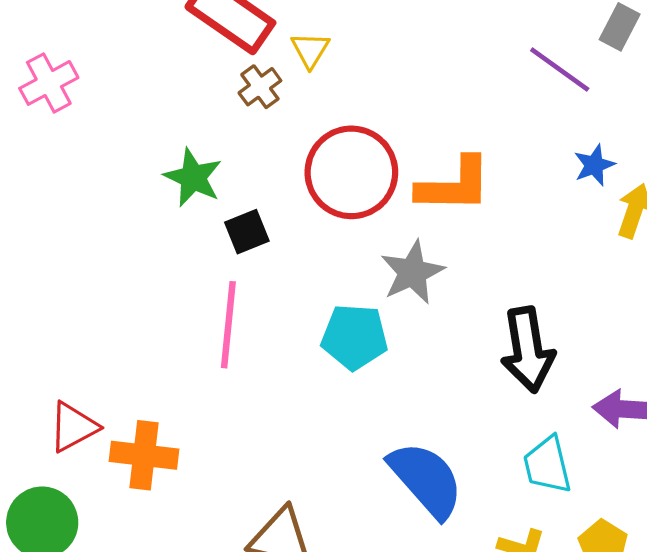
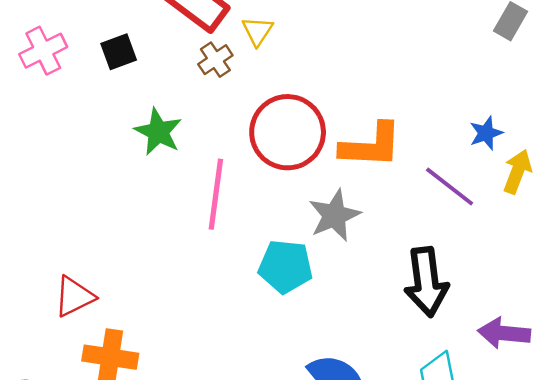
purple line: (560, 70) -> (450, 187), moved
black square: (247, 232) -> (119, 52), moved
pink line: (228, 325) -> (216, 194), moved
red triangle: (73, 427) -> (74, 297), moved

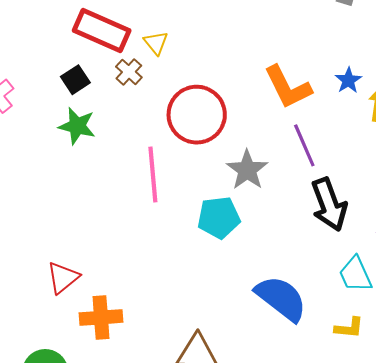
black square: (119, 52) -> (75, 80), moved
green star: (158, 132) -> (77, 126), moved
orange L-shape: (371, 145) -> (288, 87), moved, turned 74
purple line: (450, 187) -> (304, 145), moved, turned 42

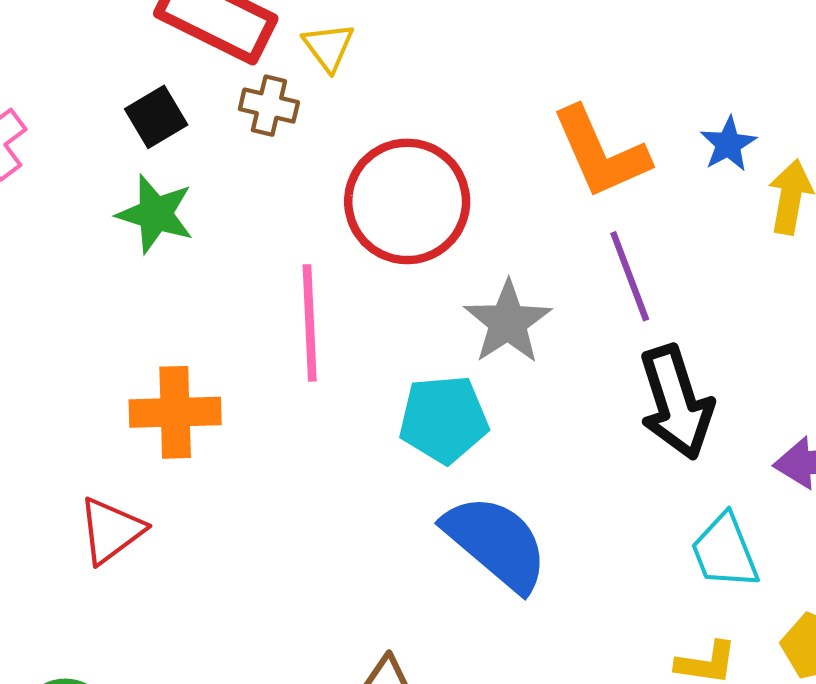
brown cross: (129, 72) -> (269, 106), turned -32
blue semicircle: (281, 298) -> (496, 543), moved
orange cross: (101, 318) -> (175, 412), moved

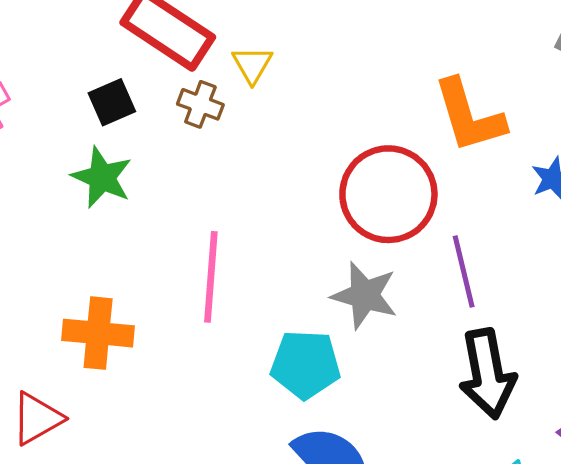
orange L-shape: (601, 153) -> (469, 116), moved
red circle: (407, 201) -> (388, 194), moved
gray star: (508, 322) -> (365, 295), turned -30

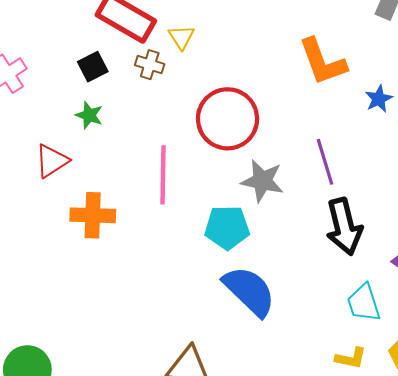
green star: (102, 177) -> (89, 115), size x0.7
red circle: (388, 194) -> (228, 119), moved
red triangle: (37, 418) -> (52, 161), moved

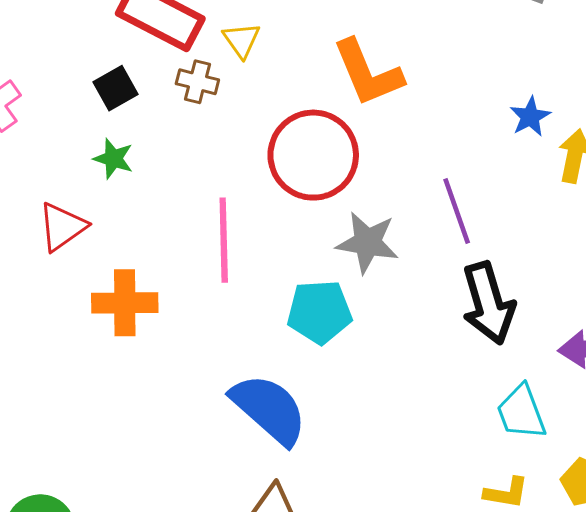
orange L-shape: (323, 62) -> (368, 73), moved
blue semicircle: (249, 291) -> (269, 409), moved

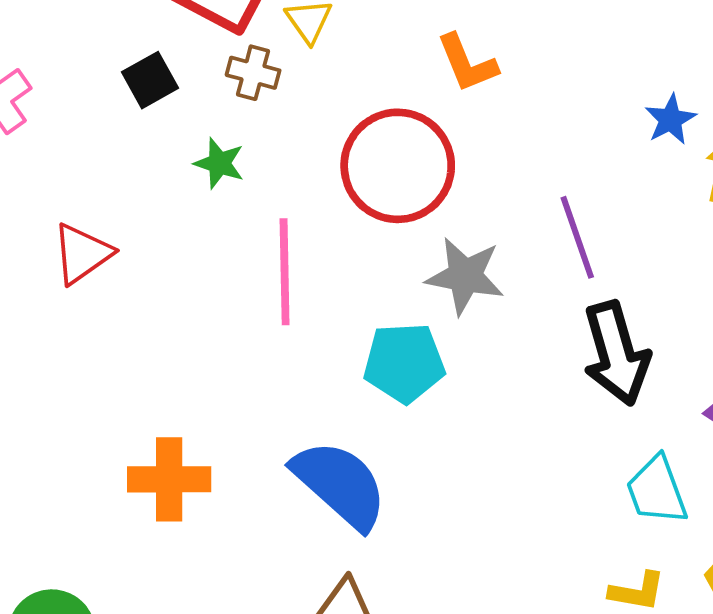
orange L-shape: (368, 73) -> (467, 63), size x0.7
green star: (113, 159) -> (219, 163), moved
orange cross: (125, 303) -> (169, 479), moved

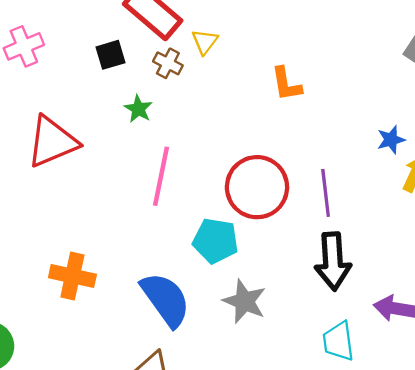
red circle: (398, 166) -> (257, 187), moved
red triangle: (82, 254) -> (52, 142), size x1.5
gray star: (465, 276) -> (244, 301), moved

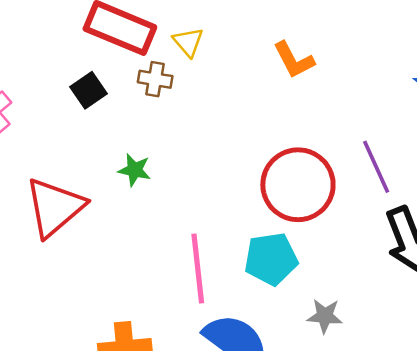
green star: (138, 109) -> (135, 170), moved
pink line: (161, 176) -> (198, 268), moved
gray star: (244, 301) -> (325, 316), size x0.7

